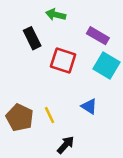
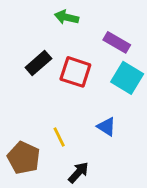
black rectangle: (32, 38) -> (38, 63), moved, turned 75
brown pentagon: (20, 118) -> (24, 158), moved

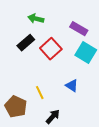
green arrow: (67, 17) -> (36, 19), moved
red square: (75, 72) -> (51, 49), turned 30

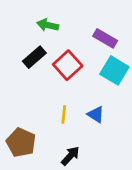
yellow line: (40, 93) -> (64, 114), moved, turned 32

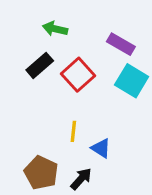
blue triangle: (96, 114) -> (101, 148), moved
brown pentagon: (21, 142) -> (41, 173), moved

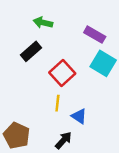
red square: (78, 75) -> (62, 73), moved
brown pentagon: (41, 173) -> (17, 135), moved

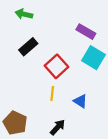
green arrow: (43, 23) -> (24, 14), moved
blue triangle: (79, 116) -> (80, 101), moved

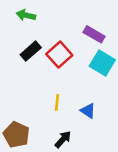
red square: (56, 66) -> (59, 55), moved

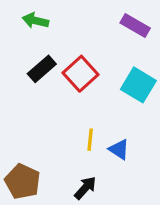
purple rectangle: (94, 34) -> (135, 25), moved
yellow line: (57, 102) -> (90, 140), moved

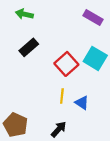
red square: (80, 74) -> (66, 64), moved

